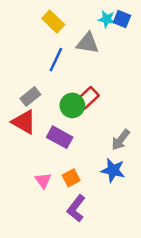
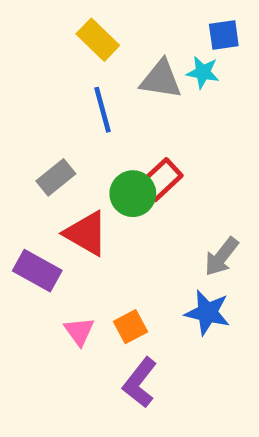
cyan star: (107, 19) -> (203, 72), moved
blue square: (122, 19) -> (224, 35), turned -30
blue line: (56, 60) -> (103, 110), turned -40
red triangle: (24, 122) -> (86, 233), moved
purple rectangle: (60, 137) -> (37, 271), moved

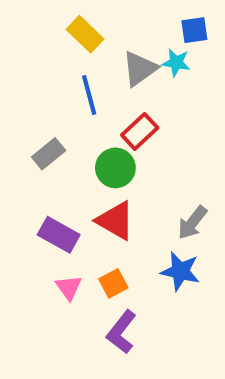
gray triangle: (161, 79) -> (140, 69), turned -45
red rectangle: (161, 180) -> (140, 131), moved
red triangle: (86, 233) -> (115, 221), moved
purple rectangle: (37, 271) -> (59, 235), moved

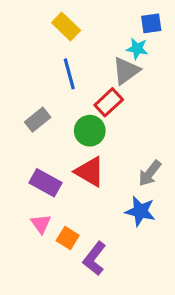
gray triangle: (140, 69) -> (126, 71), moved
orange square: (113, 283) -> (68, 238), moved, turned -30
pink triangle: (69, 287) -> (41, 224), moved

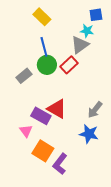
green circle: (90, 131) -> (47, 65), moved
purple rectangle: (46, 183) -> (41, 116), moved
pink triangle: (41, 224) -> (26, 131), moved
orange square: (68, 238) -> (43, 151), size x1.5

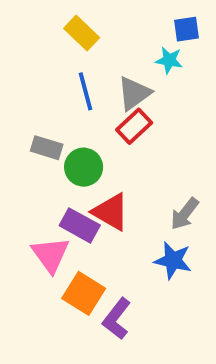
gray triangle: (80, 45) -> (134, 93), moved
green circle: (47, 65) -> (84, 167), moved
gray rectangle: (24, 76) -> (47, 148), turned 56
pink triangle: (26, 131) -> (51, 255), size x1.5

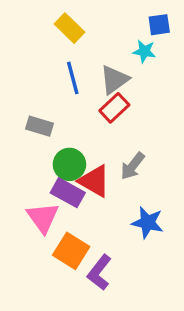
green circle: (84, 167) -> (69, 164), moved
gray arrow: (185, 214) -> (133, 166), moved

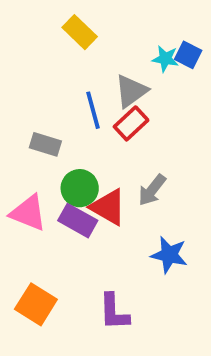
blue square: (159, 25) -> (188, 55), moved, turned 35
blue line: (73, 78) -> (93, 110), moved
pink triangle: (43, 218) -> (28, 213), moved, turned -32
orange square: (71, 251) -> (36, 304), moved
purple L-shape: (99, 272) -> (114, 312), turned -40

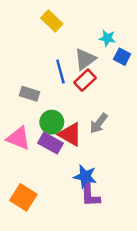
blue square: (188, 55) -> (122, 57), moved
blue star: (169, 255) -> (85, 176), moved
purple L-shape: (114, 312) -> (90, 195), moved

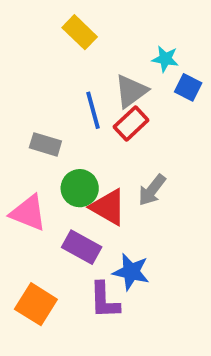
purple rectangle: (51, 143) -> (82, 247), moved
purple L-shape: (90, 195) -> (104, 300), moved

